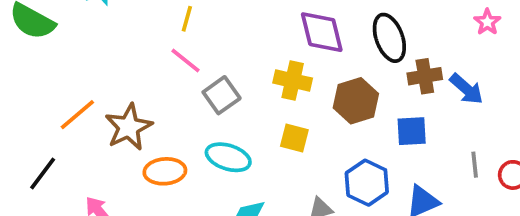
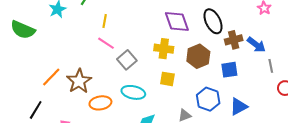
gray line: (475, 165) -> (271, 66), moved

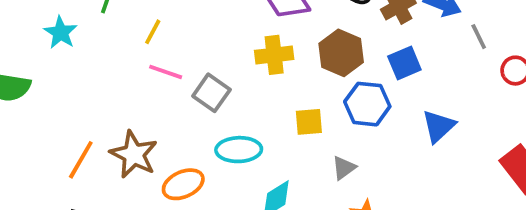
yellow line: (105, 21) -> (153, 32), turned 32
yellow square: (167, 79) -> (309, 122), moved
blue hexagon: (208, 99) -> (367, 104), moved

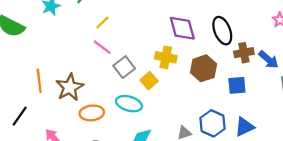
blue hexagon: (367, 104) -> (212, 123), moved
yellow square: (309, 122) -> (149, 81), moved, turned 35
orange line: (81, 160) -> (39, 81), turned -55

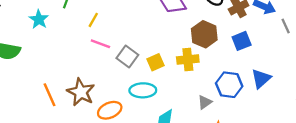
yellow cross: (166, 57) -> (188, 59), moved
yellow square: (149, 81) -> (155, 62), turned 35

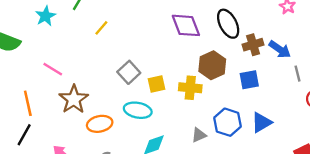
pink line: (100, 44) -> (53, 69), moved
orange line: (49, 95) -> (28, 103), moved

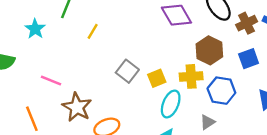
cyan ellipse: (138, 110) -> (171, 104), moved, turned -68
blue hexagon: (228, 122) -> (221, 91), moved

